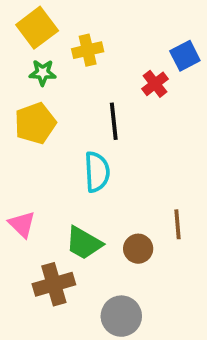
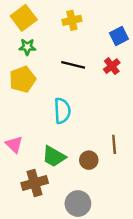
yellow cross: (88, 50) -> (72, 20), moved
red cross: (155, 84) -> (112, 66), moved
black line: (114, 121) -> (73, 65), moved, turned -70

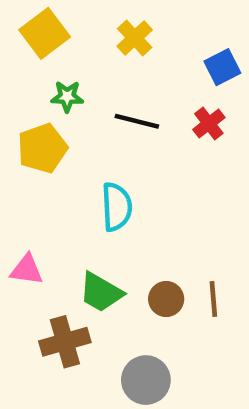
yellow cross: (72, 20) -> (135, 38), turned -30
green star: (27, 47) -> (67, 96), moved
pink triangle: (14, 144) -> (27, 270), turned -36
brown line: (114, 144) -> (213, 299), moved

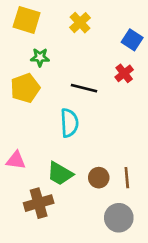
yellow square: (45, 33) -> (27, 20), turned -36
blue square: (222, 67) -> (132, 40), turned -30
black line: (137, 121) -> (84, 88), moved
gray circle: (146, 380) -> (119, 218), moved

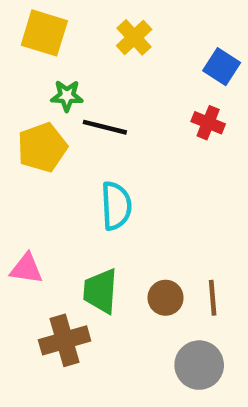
red cross: (124, 73) -> (208, 123), turned -30
black line: (84, 88) -> (105, 127), moved
green trapezoid: (60, 174) -> (100, 291), turned 64

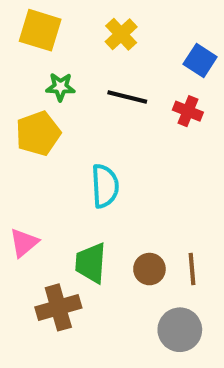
black line: (105, 127) -> (127, 97), moved
pink triangle: (26, 269) -> (24, 243), turned -48

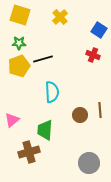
green star: (60, 87) -> (19, 43), moved
black line: (127, 97) -> (43, 59), moved, turned -30
brown circle: (149, 269) -> (80, 115), moved
brown line: (192, 269) -> (100, 110), moved

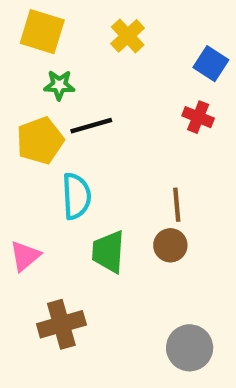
green star: (19, 43) -> (59, 85), moved
cyan semicircle: (52, 92) -> (76, 196), moved
brown line: (100, 110) -> (177, 205), moved
green trapezoid: (45, 130) -> (108, 252), moved

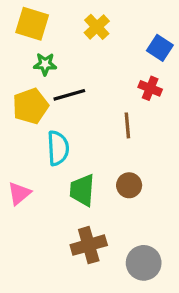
brown line: (177, 205) -> (127, 125), moved
brown cross: (61, 324) -> (89, 245), moved

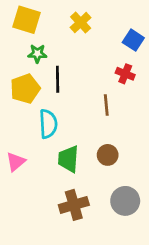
black line: (69, 95) -> (58, 79), turned -75
gray circle: (144, 263) -> (125, 201), moved

